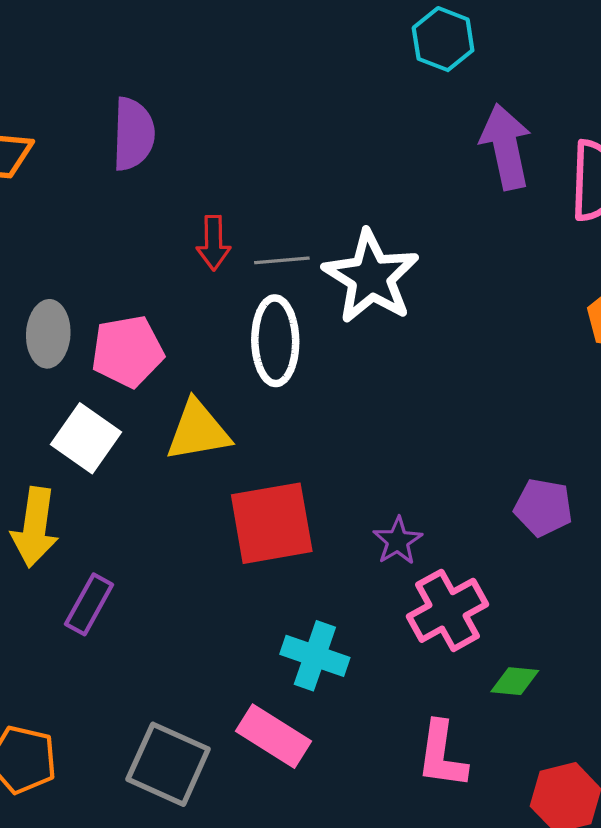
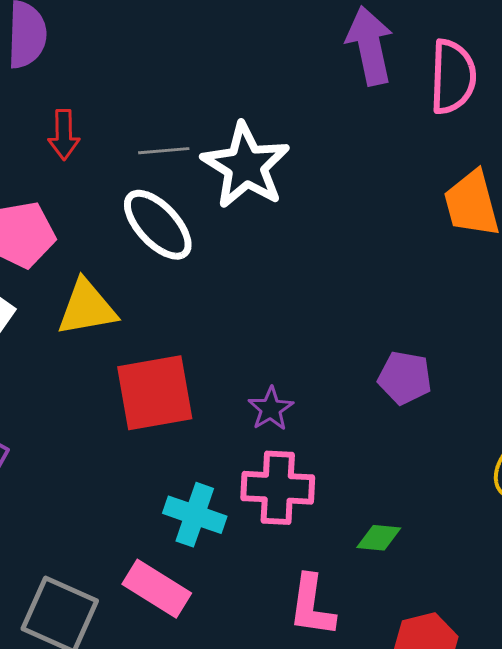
red arrow: (214, 243) -> (64, 135), moved
white ellipse: (275, 341) -> (158, 225), turned -42
pink cross: (447, 610) -> (278, 488), moved, turned 32

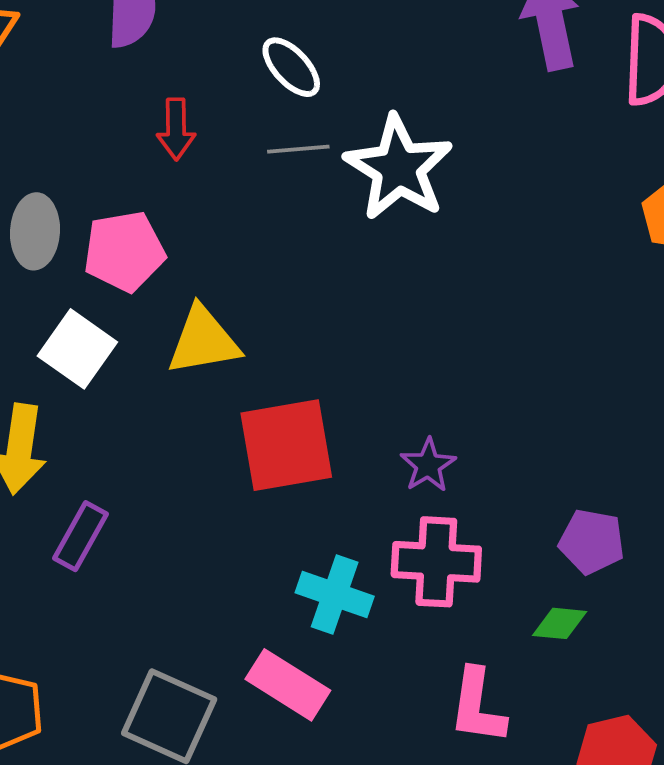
white ellipse: (158, 225) -> (291, 67), moved, size x0.7
purple pentagon: (405, 378) -> (592, 542), moved

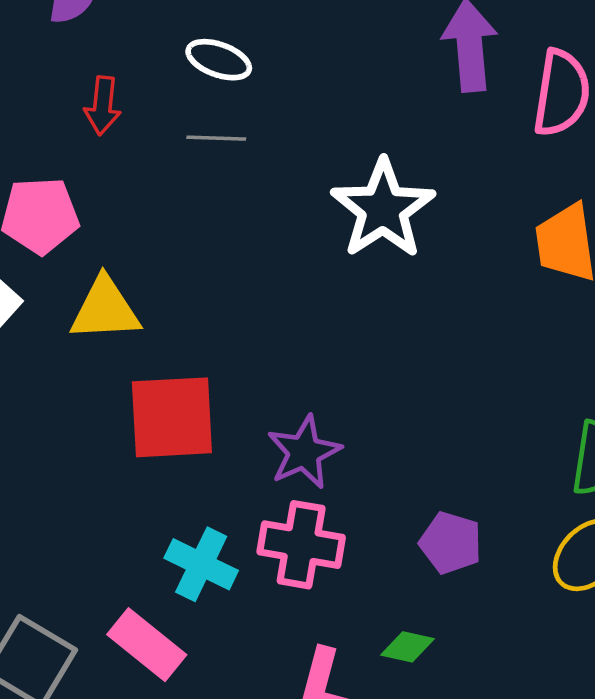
white ellipse: (291, 67) -> (219, 60), turned -34
white star: (399, 168) -> (383, 209), moved
purple star: (428, 465) -> (304, 452), size x1.4
green diamond: (560, 623) -> (407, 647), moved

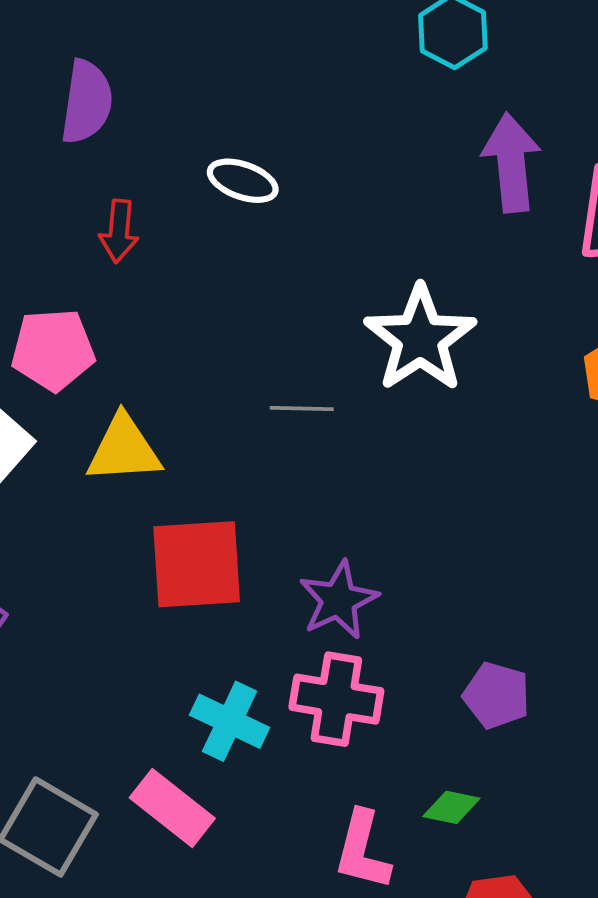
gray line: (216, 138) -> (302, 409), moved

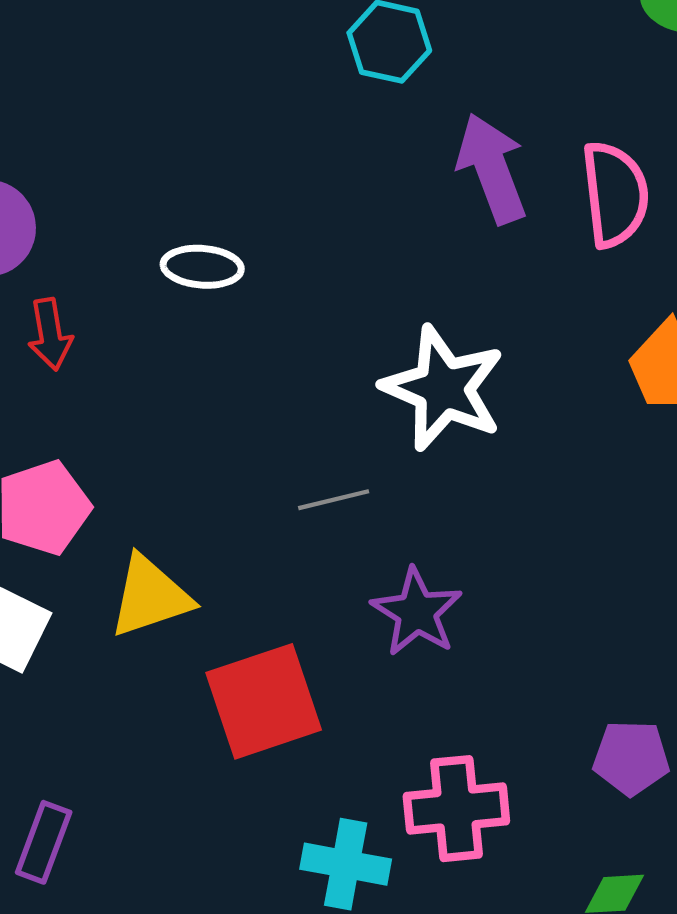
red arrow: (119, 231) -> (50, 334), moved
purple star: (339, 600) -> (417, 612), moved

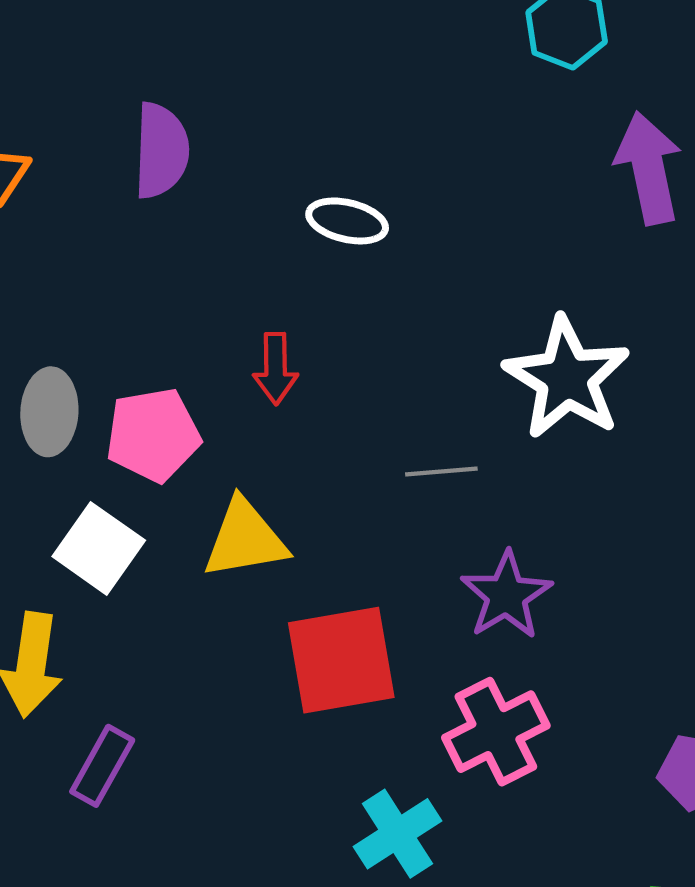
red arrow: (50, 334) -> (275, 369), moved
pink cross: (456, 809) -> (496, 732), moved, turned -30
cyan cross: (346, 864) -> (398, 834), turned 38

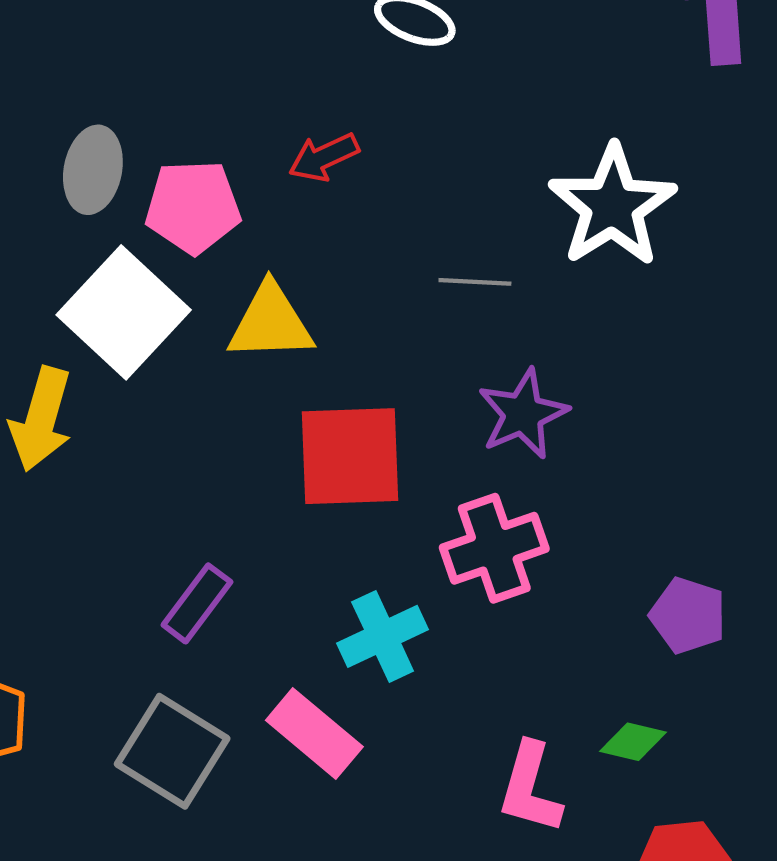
red arrow: (275, 369) -> (324, 157), turned 58
white square: (99, 548) -> (124, 312), size x1.4
purple rectangle: (102, 766) -> (197, 603), moved

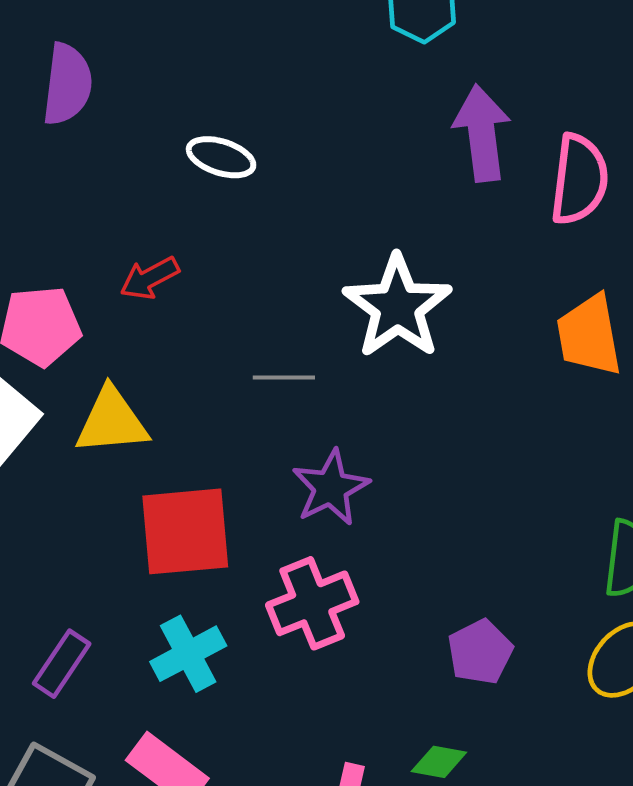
purple pentagon: (688, 615) -> (480, 652), turned 30
cyan cross: (383, 636) -> (188, 654), moved

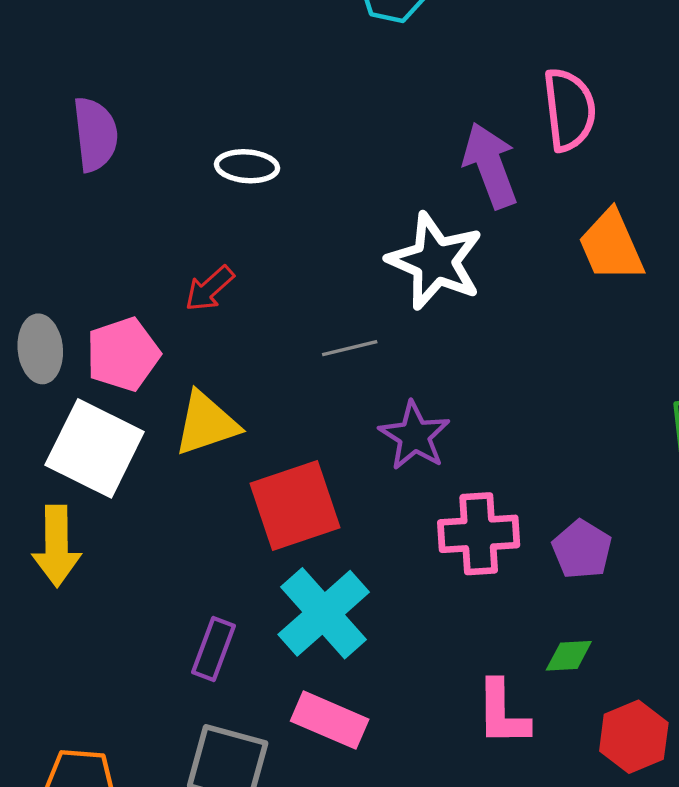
purple arrow: (482, 133) -> (490, 165), moved
pink cross: (312, 603) -> (479, 534), moved, turned 32
cyan cross: (188, 654) -> (324, 613), size x1.4

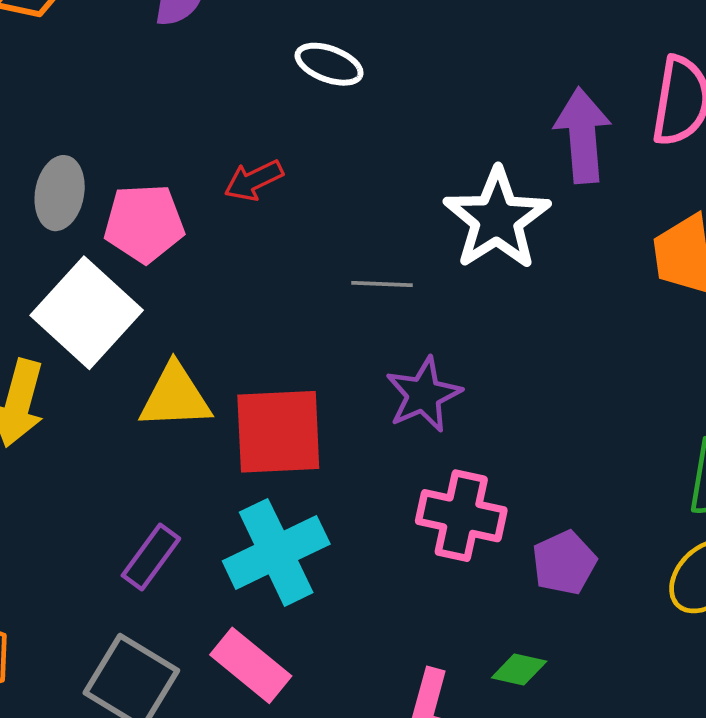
yellow triangle: (206, 424) -> (175, 397), moved

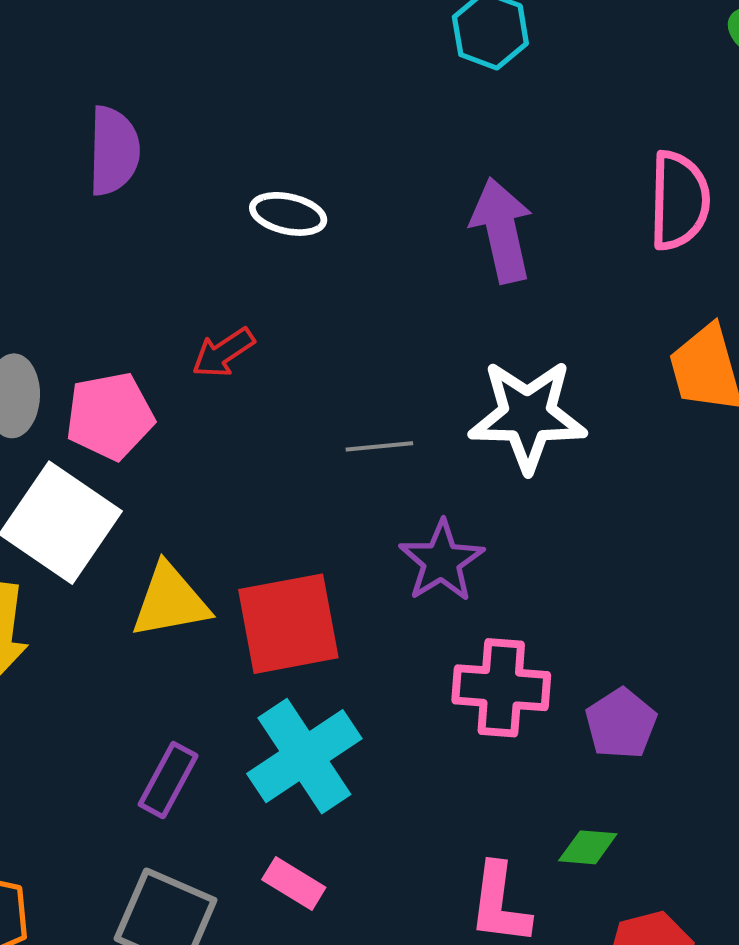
purple arrow: (583, 135) -> (502, 230), moved
white star: (497, 219) -> (528, 416), moved, turned -30
pink rectangle: (251, 665) -> (294, 884), size x0.7

